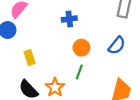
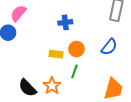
yellow rectangle: (30, 58) -> (56, 54), moved, turned -64

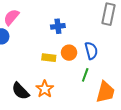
blue semicircle: (109, 47) -> (91, 51), moved, turned -54
green line: (74, 71) -> (85, 75), moved

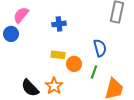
blue cross: (58, 26) -> (59, 24), moved
orange circle: (69, 53) -> (74, 64), moved

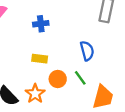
orange circle: (74, 64) -> (58, 79), moved
green line: (94, 72) -> (80, 78), turned -56

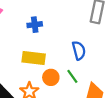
yellow rectangle: (40, 59) -> (34, 58), size x1.5

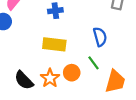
orange circle: (51, 77) -> (72, 73), moved

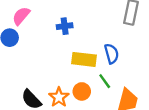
yellow rectangle: (54, 44) -> (84, 59), moved

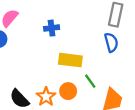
blue semicircle: (112, 54) -> (111, 42), moved

